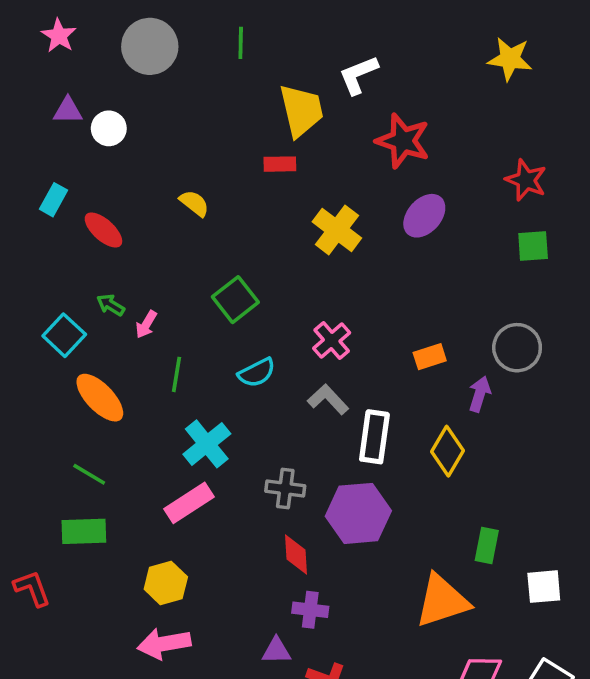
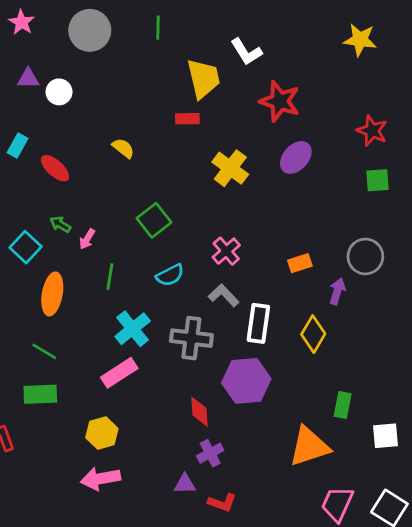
white L-shape: (358, 75) -> (246, 52), turned -100
orange ellipse: (100, 398) -> (52, 294), turned 54
gray cross: (285, 489) -> (191, 338), moved, size x1.4
purple cross: (310, 610) -> (210, 453), turned -35

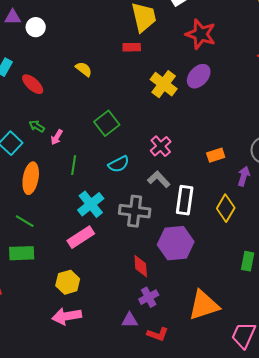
purple ellipse: (296, 157) -> (199, 76), moved
orange triangle: (309, 446) -> (204, 305), moved

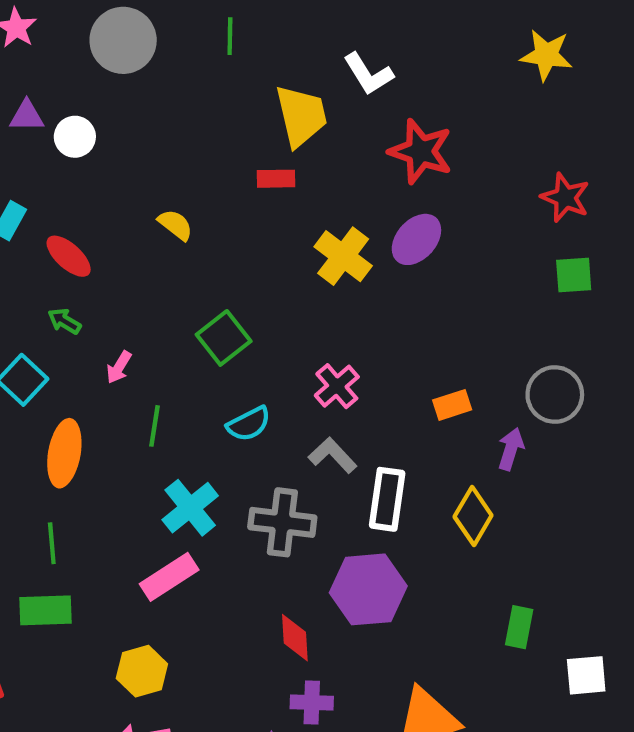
green arrow: (37, 126) -> (64, 321), moved
green line: (25, 221) -> (52, 543), turned 54
purple cross: (149, 297) -> (312, 703), turned 30

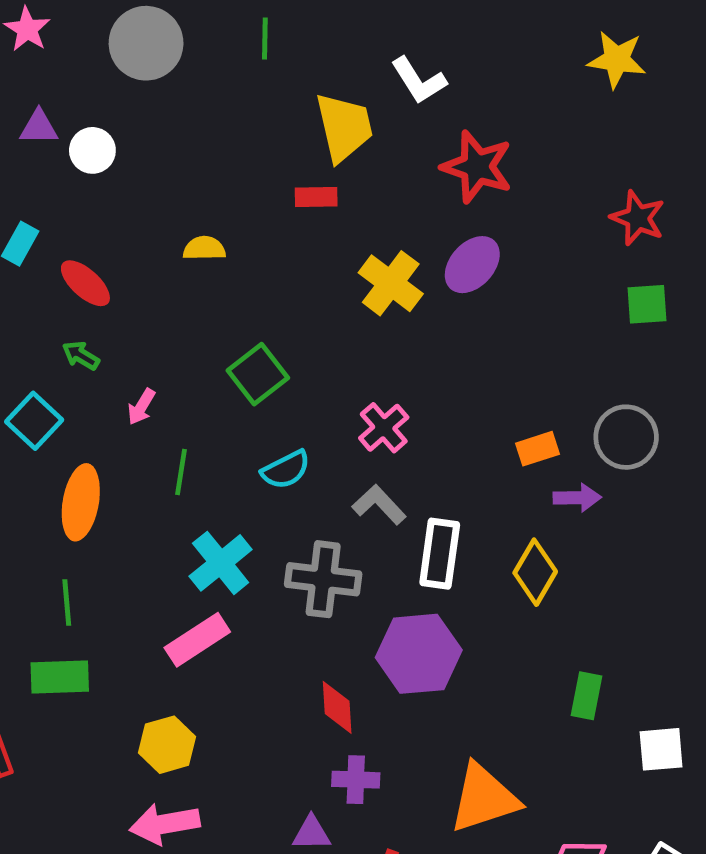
yellow semicircle: (175, 225) -> (204, 248), turned -39
orange rectangle: (452, 405) -> (538, 449), moved
purple arrow: (511, 449) -> (577, 498), turned 72

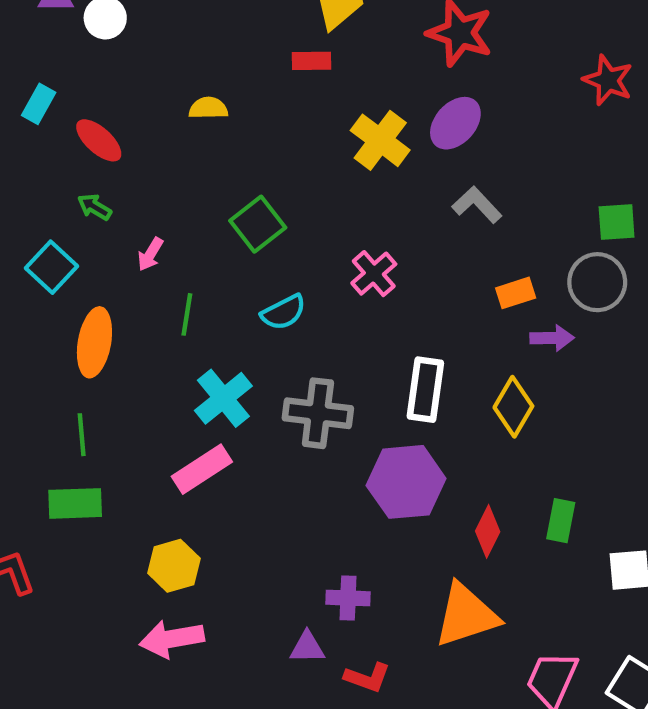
green square: (647, 304) -> (617, 222), moved
gray L-shape: (379, 505) -> (477, 205), moved
red diamond: (337, 707) -> (488, 531), moved, turned 30

